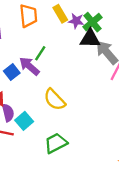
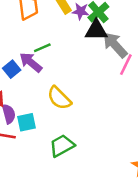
green line: (40, 53) -> (42, 48), turned 35
cyan square: (24, 121) -> (27, 122), turned 30

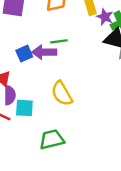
purple arrow: (31, 62) -> (44, 52), turned -55

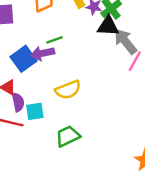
blue square: (24, 54) -> (23, 59), size x1.5
yellow semicircle: (62, 94) -> (68, 90), turned -70

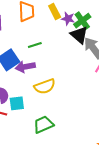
black triangle: (108, 26) -> (79, 35), turned 36
purple arrow: (42, 53) -> (25, 67), moved

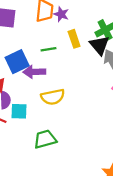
yellow rectangle: (55, 12) -> (74, 39), moved
purple star: (68, 19) -> (61, 14), moved

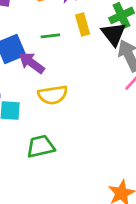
purple arrow: (34, 72) -> (32, 63), turned 35

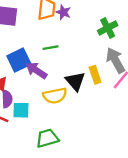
yellow rectangle: (83, 24) -> (95, 75), moved
black triangle: (114, 34) -> (75, 81), moved

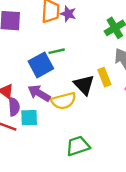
blue square: (19, 60) -> (41, 65), moved
purple arrow: (36, 70) -> (39, 93), moved
green trapezoid: (47, 138) -> (78, 146), moved

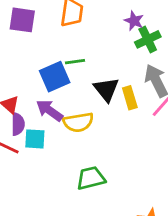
purple star: (68, 14) -> (134, 21), moved
black triangle: (84, 85) -> (106, 89), moved

